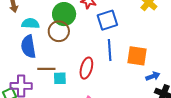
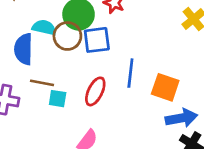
blue square: (107, 20) -> (97, 40), moved
cyan semicircle: (30, 23) -> (44, 27), moved
blue arrow: (153, 76) -> (181, 118), size x1.6

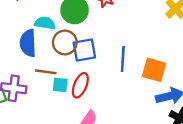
brown circle: (67, 36) -> (65, 42), moved
blue square: (97, 40) -> (84, 50), moved
red ellipse: (95, 91) -> (80, 85), moved

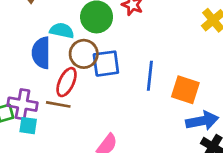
brown line: (46, 72) -> (58, 104), moved
cyan square: (60, 85) -> (28, 126), moved
red ellipse: (80, 85) -> (67, 82), moved

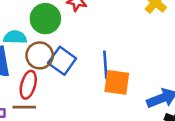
blue square: (106, 64) -> (62, 61), turned -36
orange square: (185, 90) -> (117, 82), moved

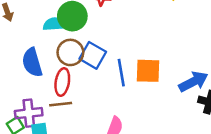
cyan semicircle: (15, 37) -> (54, 24), moved
blue line: (105, 65) -> (121, 73), moved

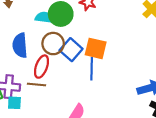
orange square: (148, 71) -> (96, 48), moved

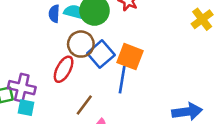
blue semicircle: (20, 45) -> (54, 14), moved, size x0.6
brown line: (37, 85) -> (84, 105), moved, turned -66

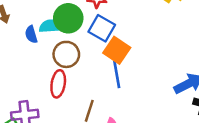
blue square: (101, 54) -> (102, 28), moved
orange square: (130, 57) -> (117, 50), turned 32

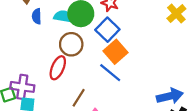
blue semicircle: (31, 34) -> (37, 16), moved
blue line: (117, 75) -> (110, 73), turned -55

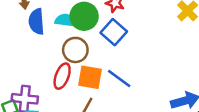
blue semicircle: (37, 16) -> (36, 22), size x1.5
orange square: (115, 52) -> (90, 77), moved, turned -35

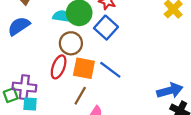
blue semicircle: (36, 22) -> (19, 26), moved, turned 60

